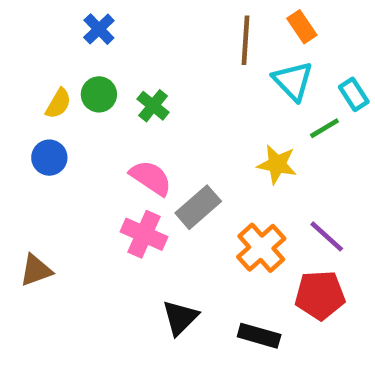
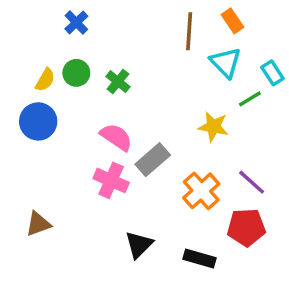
blue circle: (49, 158) -> (38, 121), size x1.4
brown triangle: (36, 270) -> (38, 224), moved

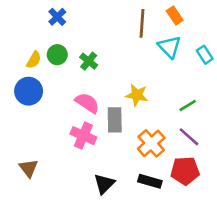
green line: (250, 99) -> (188, 106), moved
yellow star: (213, 127) -> (137, 95), moved
gray rectangle: (153, 160) -> (115, 120), turned -50
brown triangle: (38, 224) -> (29, 168), turned -48
black rectangle: (200, 259) -> (150, 181), moved

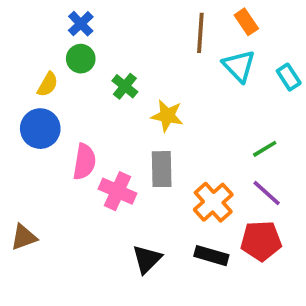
green circle: (57, 55) -> (81, 59), moved
yellow star: (137, 95) -> (167, 116), moved
pink semicircle: (87, 103) -> (84, 162), moved, turned 65
brown triangle: (29, 168) -> (24, 237), moved, turned 48

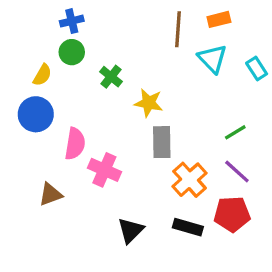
orange rectangle: (246, 22) -> (219, 19), turned -70
blue cross: (81, 24) -> (72, 21), turned 30
gray rectangle: (162, 169) -> (162, 142), moved
brown triangle: (24, 237) -> (50, 194), moved

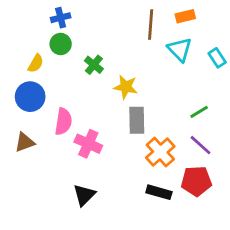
brown triangle: (50, 194) -> (25, 142), moved
black triangle: (131, 230) -> (84, 195), moved

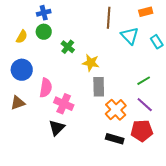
orange rectangle: (185, 16) -> (146, 12), moved
yellow semicircle: (36, 63) -> (22, 37), moved
black triangle: (84, 195) -> (57, 128), moved

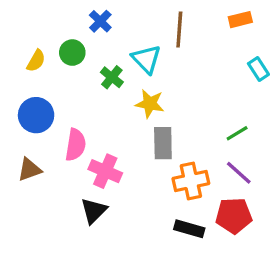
blue cross: (44, 13) -> (100, 21), moved, turned -32
cyan triangle: (130, 36) -> (146, 59), moved
orange cross: (116, 110) -> (191, 181), turned 30

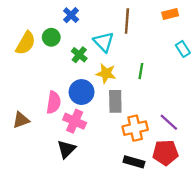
yellow semicircle: (36, 61) -> (26, 43), size x1.5
blue circle: (36, 115) -> (82, 92), moved
green line: (237, 133) -> (141, 71), moved, turned -49

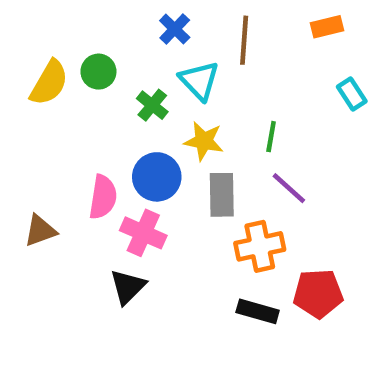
blue cross: (71, 15) -> (175, 29), moved
purple line: (169, 122) -> (289, 188), moved

